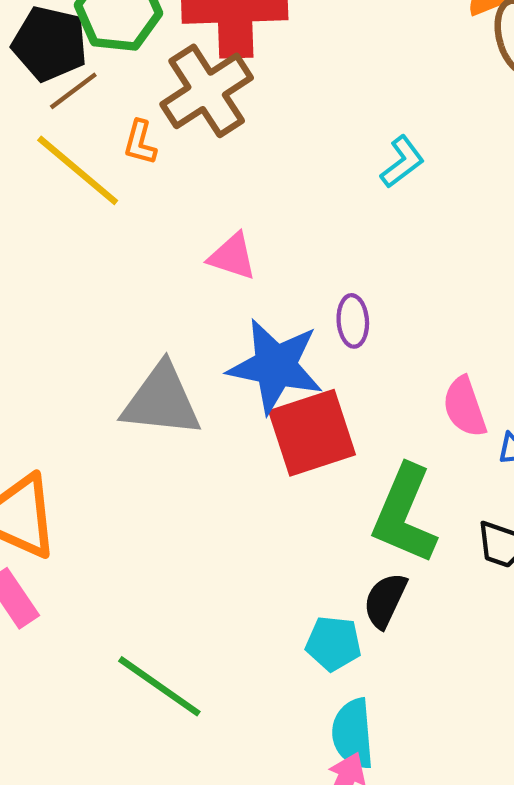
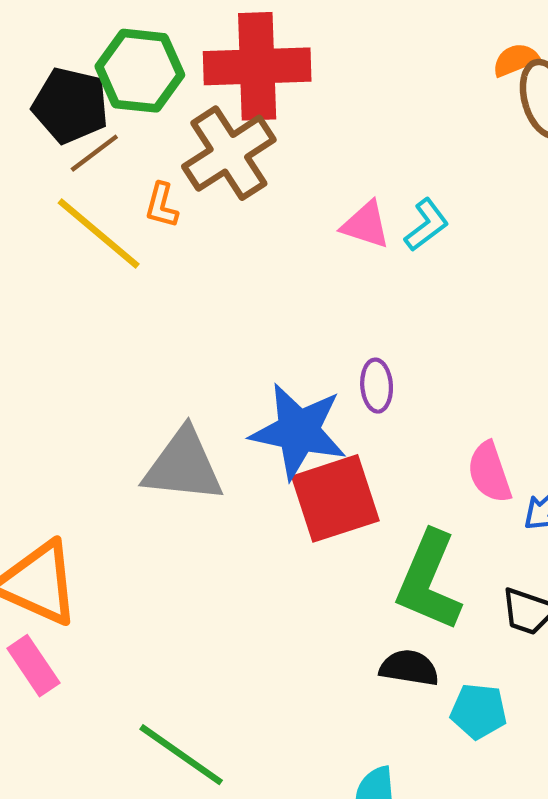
pink triangle: (232, 256) -> (366, 225), moved
black semicircle: (385, 600) -> (409, 668), turned 74
cyan pentagon: (333, 643) -> (479, 711), moved

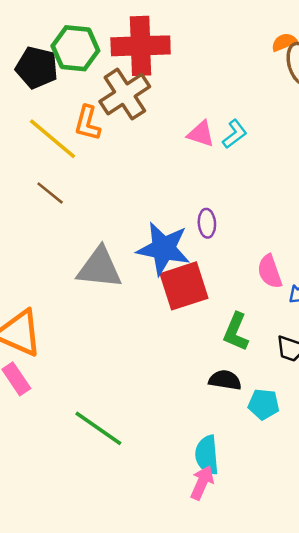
brown line: (94, 153) -> (50, 193), moved, turned 76
orange L-shape: (162, 205) -> (87, 123), size x1.4
green L-shape: (429, 581) -> (236, 332), size x0.7

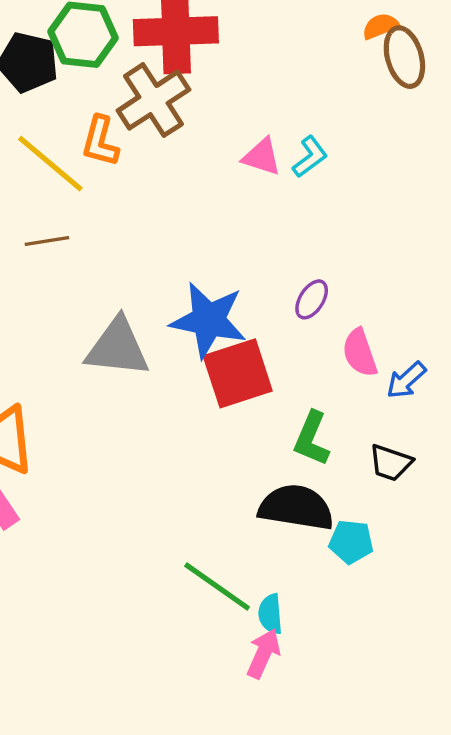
brown line: (50, 193) -> (47, 241), turned -48
purple ellipse: (207, 223) -> (312, 299), moved, turned 36
black semicircle: (225, 380) -> (296, 507), size x1.6
green line: (98, 428) -> (217, 586), moved
cyan semicircle: (207, 455) -> (270, 614), size x0.7

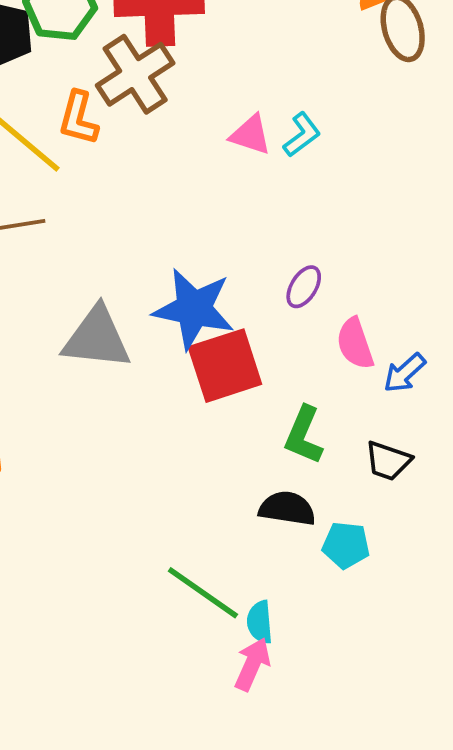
black semicircle: (296, 507) -> (287, 508), size x0.7

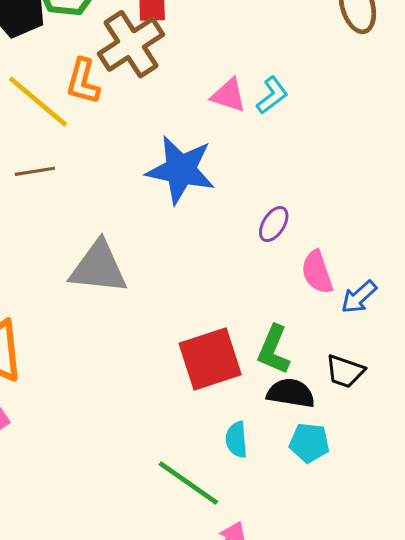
blue star: (194, 309) -> (181, 170), moved
red square: (225, 366) -> (210, 359), moved
black semicircle: (287, 508) -> (291, 393), moved
cyan semicircle: (260, 622) -> (236, 440), moved

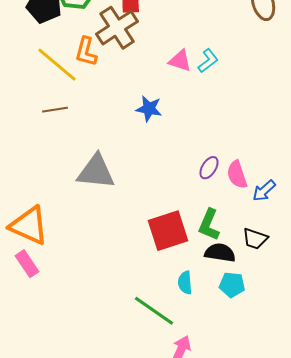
blue star: (181, 170) -> (149, 109), size x0.6
purple ellipse: (274, 224) -> (209, 168), moved

